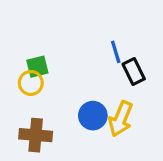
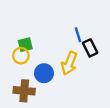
blue circle: (93, 116) -> (44, 73), moved
yellow arrow: (121, 119) -> (69, 63), moved

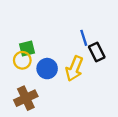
blue circle: (44, 73) -> (47, 69), moved
brown cross: (24, 91) -> (26, 98), turned -30

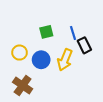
green square: (27, 48) -> (46, 32), moved
brown cross: (26, 98) -> (23, 85), turned -30

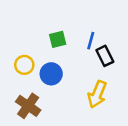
blue line: (73, 33) -> (91, 41), turned 32
yellow arrow: (65, 60) -> (97, 94), moved

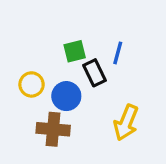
black rectangle: (105, 56) -> (95, 73), moved
brown cross: (28, 106) -> (53, 129), moved, turned -30

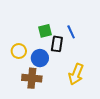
blue line: (118, 53) -> (71, 32), turned -40
black rectangle: (95, 73) -> (57, 44), turned 35

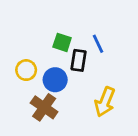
green square: (45, 31) -> (62, 42), turned 32
brown cross: (32, 78) -> (44, 107), turned 30

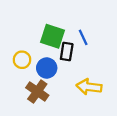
green square: (62, 42) -> (53, 36), size x1.5
yellow arrow: (105, 102) -> (89, 87), turned 75

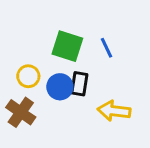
black rectangle: (67, 52) -> (79, 84), moved
brown cross: (37, 91) -> (21, 112), moved

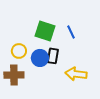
brown cross: (21, 112) -> (14, 75), turned -36

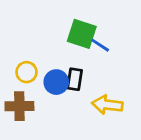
green square: (45, 31) -> (82, 34), moved
blue line: (71, 32) -> (100, 45), turned -32

